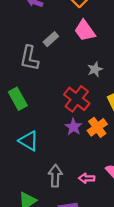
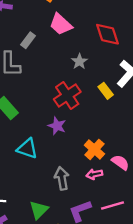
red cross: (77, 99) -> (67, 95), turned 30
purple star: (73, 127) -> (57, 126), moved
orange cross: (97, 127) -> (94, 149), moved

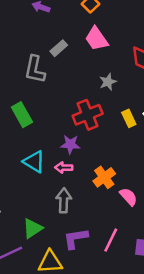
purple star: (57, 126) -> (70, 144), turned -30
pink arrow: (94, 174) -> (64, 168), moved
pink line: (113, 205) -> (111, 240), turned -60

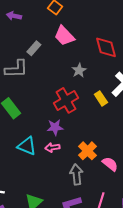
gray L-shape: (35, 69) -> (16, 69), turned -95
gray arrow: (64, 200) -> (76, 174), moved

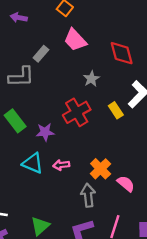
purple star: (55, 127) -> (45, 132), moved

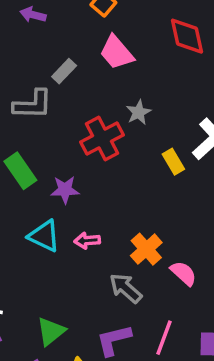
red diamond: (122, 53) -> (187, 36), moved
red cross: (77, 112) -> (102, 138), moved
gray arrow: (88, 195) -> (126, 288), turned -45

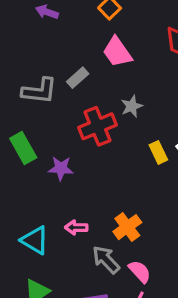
gray rectangle: (64, 71) -> (78, 78), moved
cyan triangle: (44, 236) -> (35, 240), moved
pink arrow: (87, 241) -> (76, 227), moved
pink semicircle: (183, 273) -> (140, 272), moved

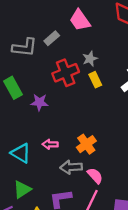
yellow rectangle: (158, 152) -> (95, 80), moved
gray arrow: (106, 260) -> (71, 167), turned -50

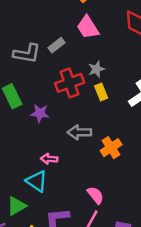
orange cross: (86, 144) -> (111, 148), moved
cyan triangle: (21, 153) -> (37, 181), moved
gray arrow: (71, 167) -> (79, 132), moved

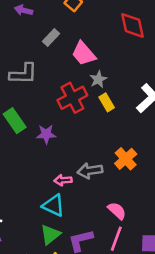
pink trapezoid: (88, 27) -> (84, 54), moved
gray rectangle: (56, 45) -> (51, 38), moved
gray arrow: (79, 132) -> (90, 171), moved
green triangle: (16, 206) -> (50, 235), moved

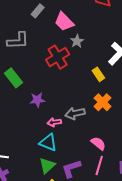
yellow rectangle: (107, 102) -> (98, 74), moved
purple star: (46, 134) -> (37, 100), moved

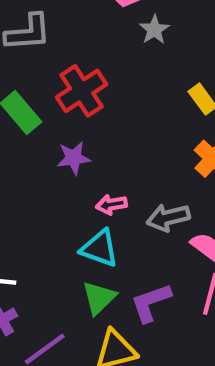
red cross: (58, 57) -> (82, 91), moved
gray arrow: (75, 113) -> (168, 218), moved

